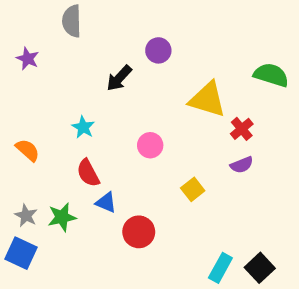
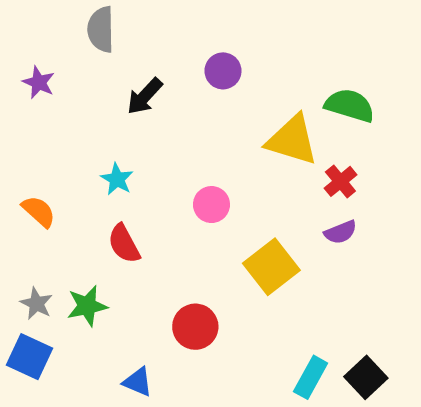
green semicircle: (271, 75) -> (350, 105), moved
black arrow: (119, 78) -> (145, 96), moved
yellow square: (193, 189) -> (271, 267), size x1.6
blue triangle: (106, 202) -> (138, 382), moved

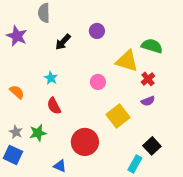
purple star: (39, 82) -> (17, 36), size x1.5
pink circle: (211, 205) -> (98, 82), moved
red circle: (195, 327) -> (85, 142), size x1.4
black square: (366, 377) -> (152, 146), moved

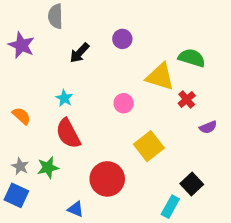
purple semicircle: (148, 101) -> (208, 127), moved
red semicircle: (54, 106) -> (68, 134), size x1.4

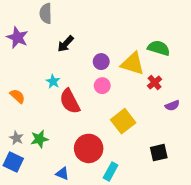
purple circle: (122, 39) -> (101, 62), moved
red semicircle: (68, 134) -> (70, 101), moved
black square: (192, 184) -> (159, 153), turned 30
cyan rectangle: (170, 207) -> (111, 171), moved

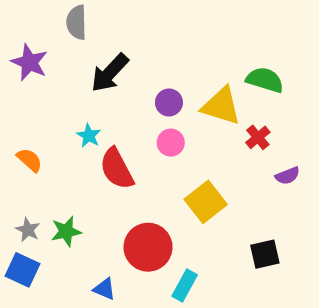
black arrow: (66, 44) -> (110, 73), size x1.4

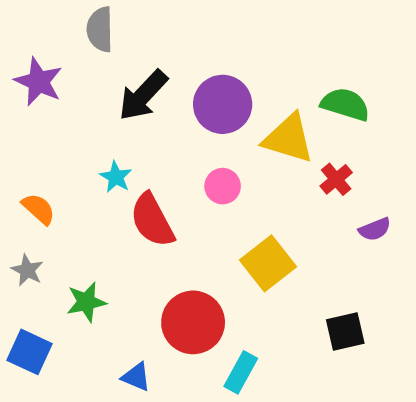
purple circle: (169, 102) -> (223, 104), moved, size x1.6
gray star: (28, 230) -> (27, 270), moved

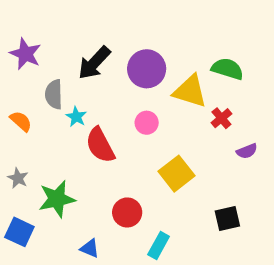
gray semicircle: (100, 29) -> (54, 94), moved
orange semicircle: (39, 209) -> (21, 121), moved
green star: (86, 302) -> (57, 199), size x1.4
red circle: (193, 322) -> (127, 212), size x0.7

